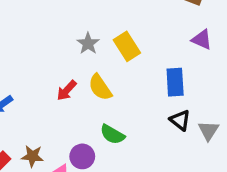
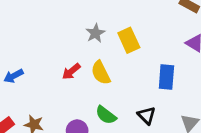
black triangle: (180, 120) -> (147, 115), moved

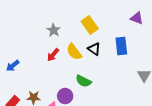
gray star: (95, 33) -> (54, 30), moved
black triangle: (147, 115) -> (94, 49), moved

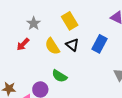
blue rectangle: (121, 46) -> (100, 44), turned 30
red arrow: (53, 55) -> (23, 44), moved

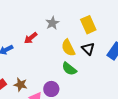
red arrow: (23, 44) -> (31, 38), moved
green semicircle: (60, 76) -> (69, 69), moved

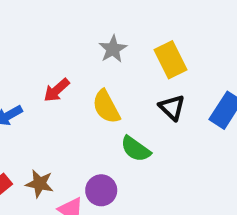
gray star: (52, 23) -> (113, 49), moved
yellow semicircle: (68, 48) -> (106, 107), moved

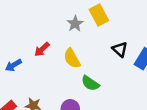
yellow rectangle: (171, 60) -> (99, 15), moved
black triangle: (172, 108) -> (120, 49), moved

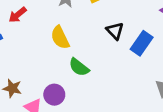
red arrow: (42, 49) -> (17, 15), moved

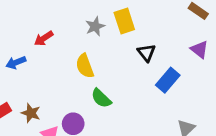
black triangle: (115, 31) -> (146, 53), moved

